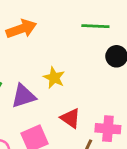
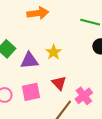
pink cross: (108, 129) -> (84, 96), turned 36

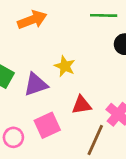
red triangle: (59, 83) -> (82, 105), turned -42

